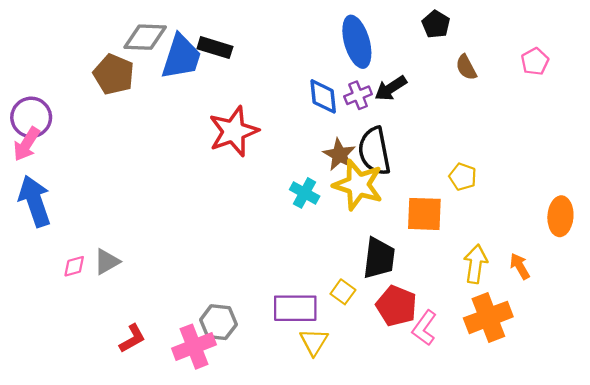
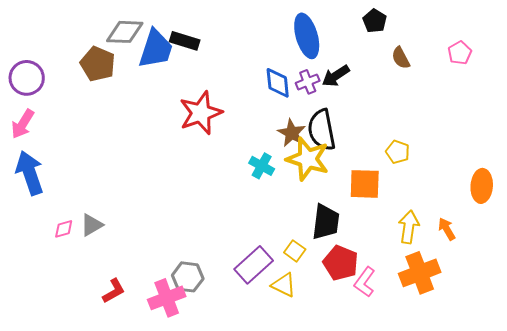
purple circle: (31, 117) -> (27, 78), moved
purple rectangle: (295, 308) -> (254, 265), turned -42
yellow triangle: (314, 342) -> (284, 285), moved, turned -36

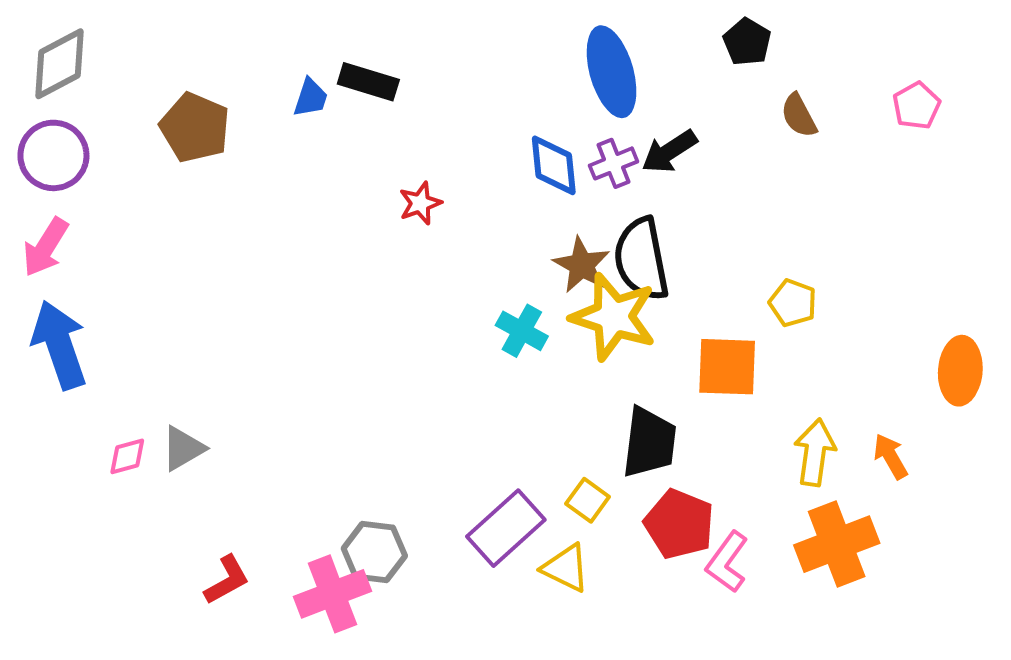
gray diamond: (125, 32) -> (59, 64), moved, turned -30
blue trapezoid: (156, 49) -> (311, 98), size x0.5
red star: (201, 113) -> (420, 203), moved, size x0.5

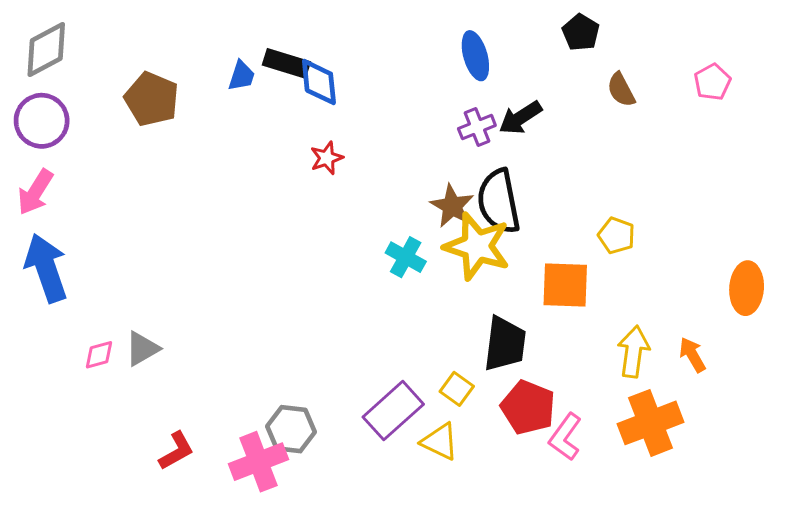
blue ellipse: (612, 72) -> (475, 56), size x0.7
blue diamond: (554, 165) -> (319, 82), moved

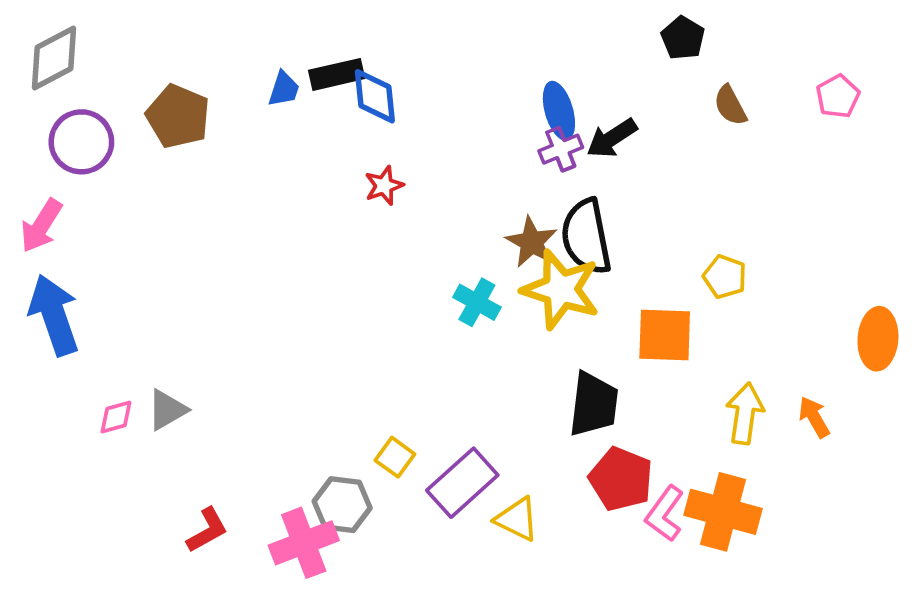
blue ellipse: (475, 56) -> (559, 111), moved
black rectangle: (286, 63) -> (337, 74), turned -30
purple circle: (42, 121) -> (81, 142), moved
yellow square: (457, 389) -> (395, 457), moved
orange cross: (650, 423) -> (723, 512), moved, turned 36

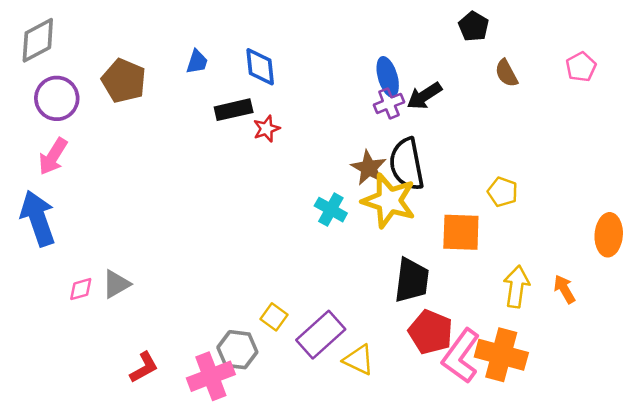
black rectangle: (337, 74) -> (234, 110), moved
pink arrow: (41, 226) -> (53, 156), moved
pink L-shape: (665, 514) -> (461, 356), size x1.4

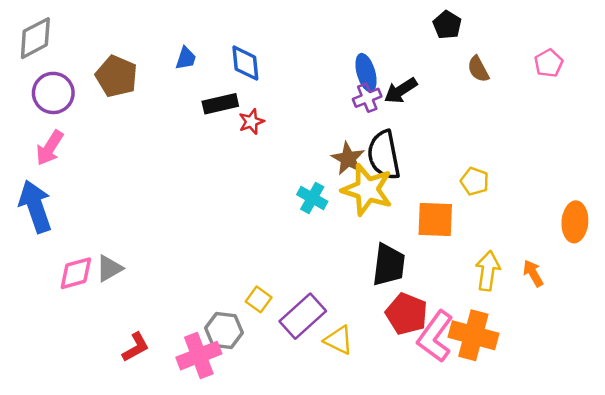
pink diamond: (81, 289) -> (76, 273), size x1.5

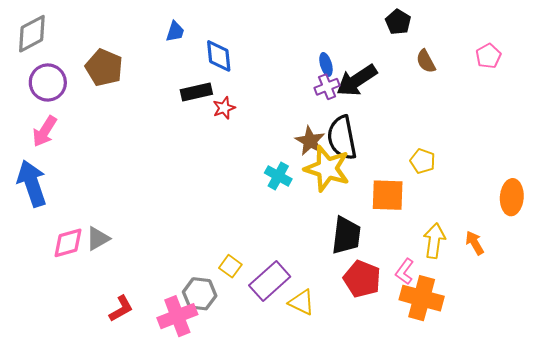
blue trapezoid: (186, 58) -> (175, 32), moved
blue ellipse: (366, 73) -> (326, 64), size x0.7
black arrow: (401, 91) -> (357, 80), size x1.4
pink L-shape: (435, 336) -> (405, 271), moved, size x0.6

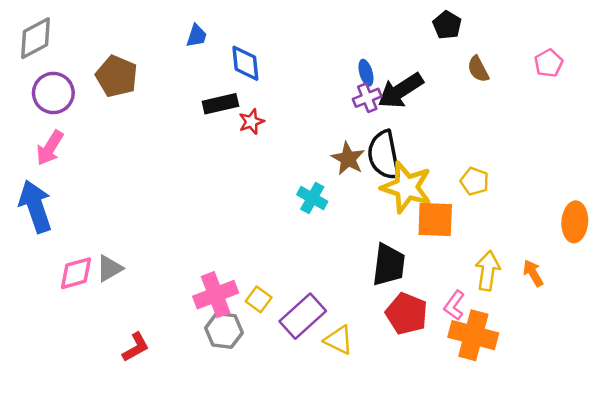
yellow star: (327, 169) -> (407, 187), moved
pink cross: (177, 316) -> (216, 295), moved

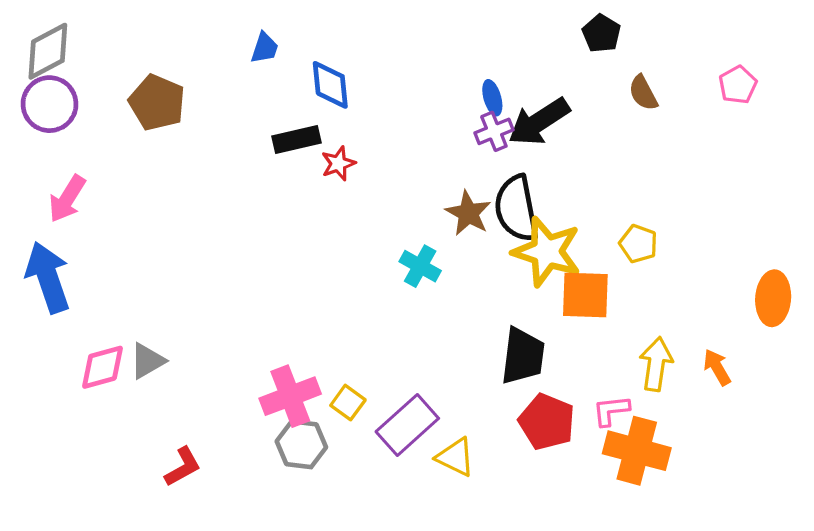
purple circle: (53, 93) -> (50, 104), moved
pink L-shape: (454, 305) -> (611, 411), turned 48

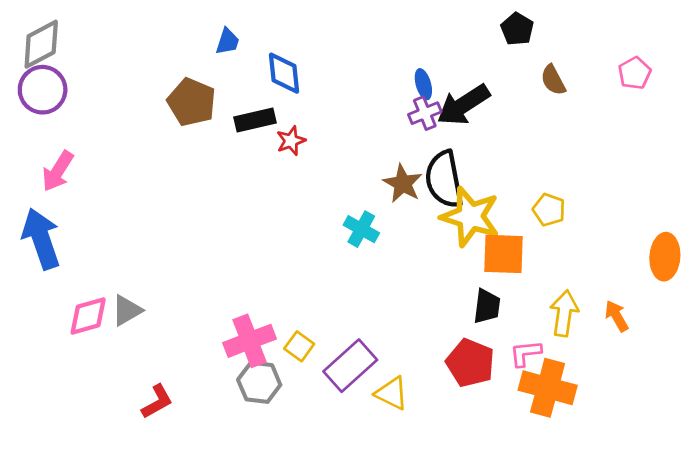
brown pentagon: (157, 102) -> (192, 102), moved
black trapezoid: (523, 356) -> (487, 306), moved, size x0.7

